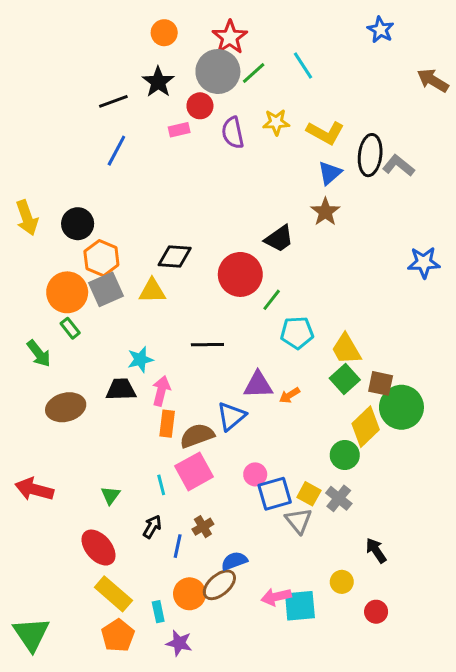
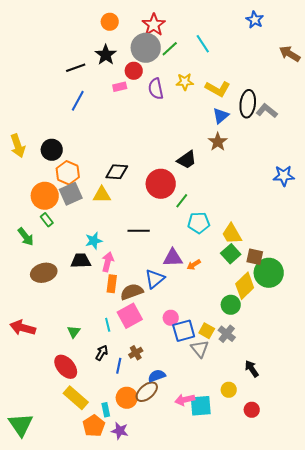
orange pentagon: (118, 636) -> (94, 426), moved

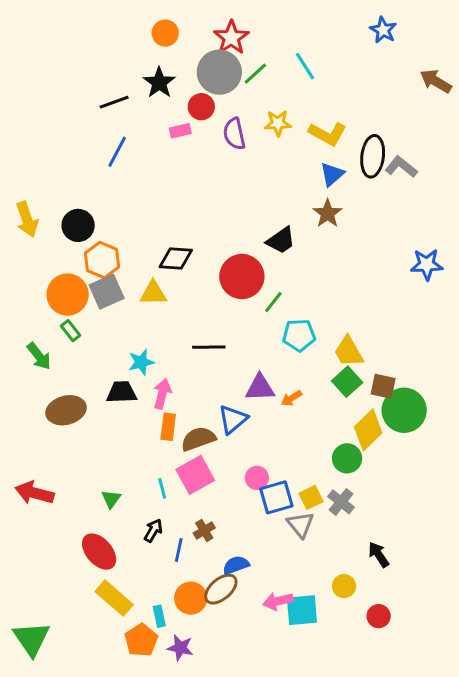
yellow square: (207, 331) -> (311, 497), turned 35

